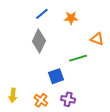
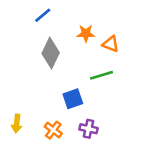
blue line: (42, 14) -> (43, 15), moved
orange star: (71, 18) -> (86, 34), moved
orange triangle: (97, 39) -> (111, 44), moved

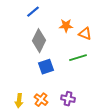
blue square: (73, 99) -> (46, 67), moved
yellow arrow: (17, 123) -> (19, 101), moved

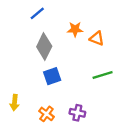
green line: (78, 58) -> (103, 75), moved
yellow arrow: (19, 101) -> (14, 102), moved

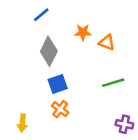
yellow arrow: (14, 102) -> (22, 123), moved
purple cross: (77, 113) -> (124, 124), moved
orange cross: (46, 114) -> (60, 109), moved

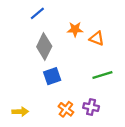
orange cross: (60, 109) -> (66, 109), moved
yellow arrow: (22, 123) -> (20, 112), turned -98
purple cross: (124, 124) -> (91, 107), moved

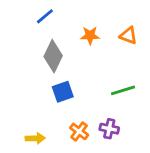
orange triangle: (97, 38) -> (128, 36), moved
yellow arrow: (20, 112) -> (35, 138), moved

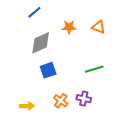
gray diamond: (53, 56) -> (41, 43), turned 40

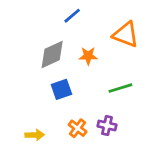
blue line: (34, 12) -> (72, 16), moved
orange star: (69, 27) -> (88, 56), moved
orange triangle: (99, 27) -> (126, 34), size x1.5

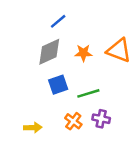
blue line: (72, 16) -> (58, 21), moved
orange triangle: (126, 34) -> (119, 50), moved
green line: (120, 88) -> (88, 93), moved

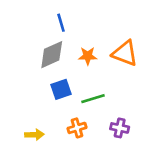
blue line: (58, 21) -> (61, 23), turned -66
purple cross: (101, 119) -> (120, 128), moved
orange cross: (73, 121) -> (77, 128), turned 36

